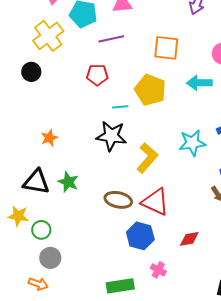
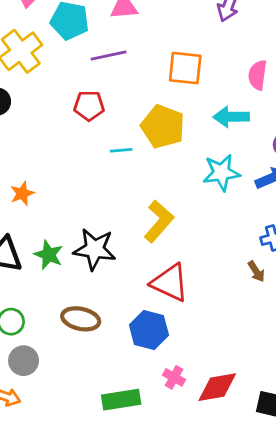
black star: (111, 136) -> (95, 249), moved
cyan star: (192, 143) -> (221, 173), moved
brown ellipse: (118, 200) -> (81, 319), moved
red diamond: (189, 239) -> (217, 387), moved, size x1.4

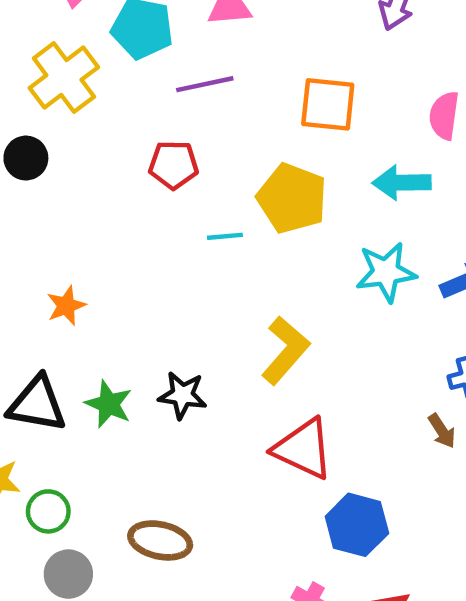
black star: (95, 249) -> (182, 395), size x0.7
brown ellipse: (81, 319) -> (160, 540), moved
blue hexagon: (149, 330) -> (357, 525), moved

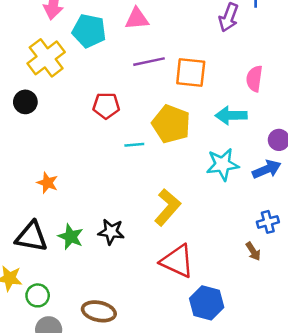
purple line: (205, 84) -> (149, 62), moved
orange star: (66, 306) -> (47, 183), turned -30

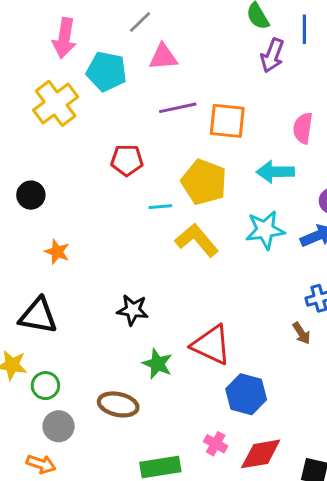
black circle: (25, 102) -> (31, 195), moved
yellow L-shape: (167, 207) -> (197, 240), moved, turned -81
green star: (71, 237) -> (157, 364), moved

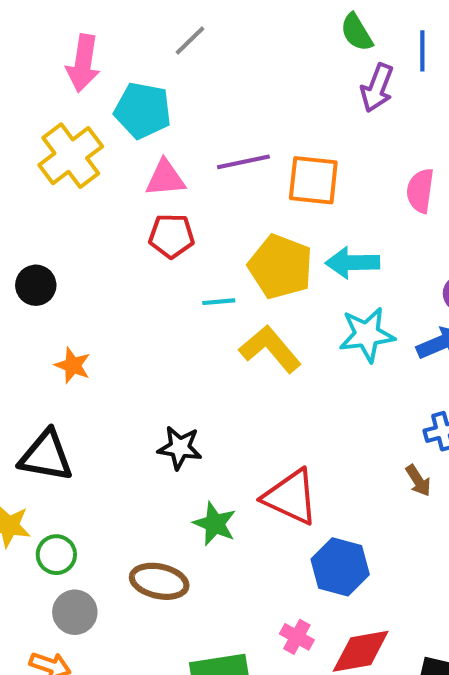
pink triangle: (163, 57) -> (165, 178), moved
cyan arrow: (275, 172) -> (352, 263), moved

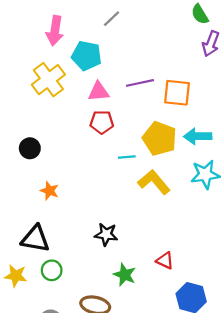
red triangle: (291, 497) -> (165, 261), size x0.6
green circle: (56, 555) -> (52, 270), moved

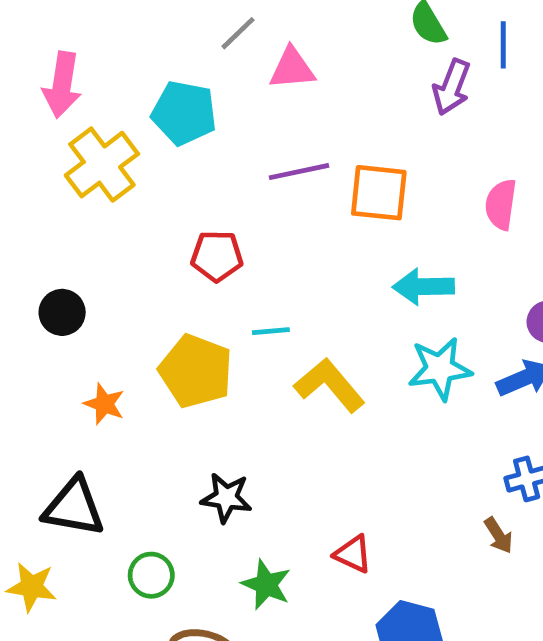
pink arrow: (55, 31) -> (62, 85), moved
pink triangle: (98, 92) -> (292, 68), moved
yellow pentagon: (159, 138) -> (196, 371), moved
green circle: (52, 270) -> (151, 575), moved

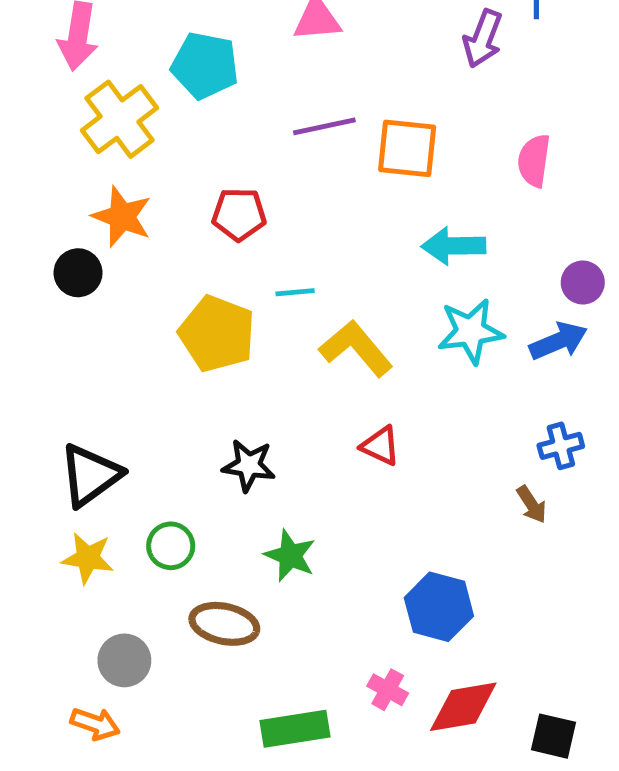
orange star: (104, 404) -> (122, 217), moved, size x1.4
black triangle: (74, 507) -> (90, 475), turned -46
red triangle: (353, 554) -> (380, 446), moved
yellow star: (32, 587) -> (88, 558), moved

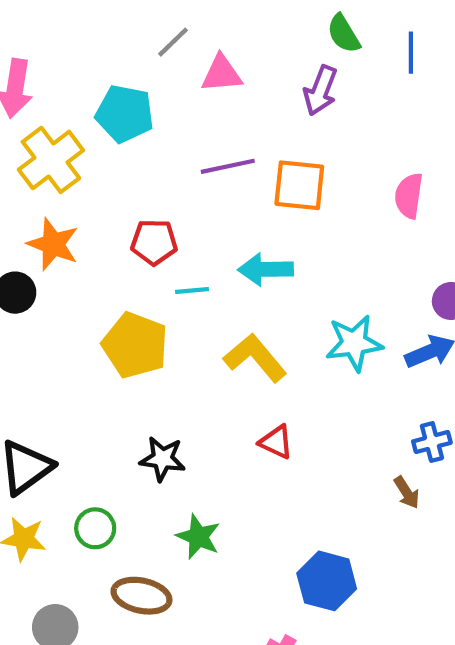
purple arrow: (483, 39) -> (320, 91), moved
cyan arrow: (454, 246) -> (266, 269), moved
cyan line: (295, 292) -> (192, 290), moved

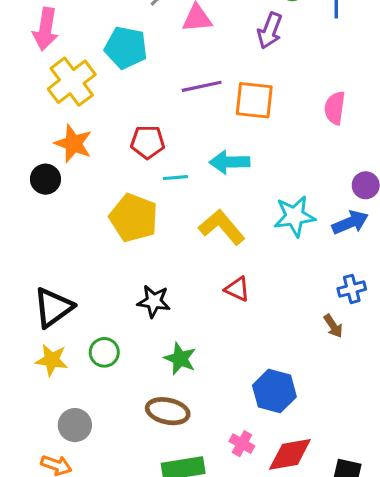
brown ellipse: (141, 596) -> (168, 411), moved

